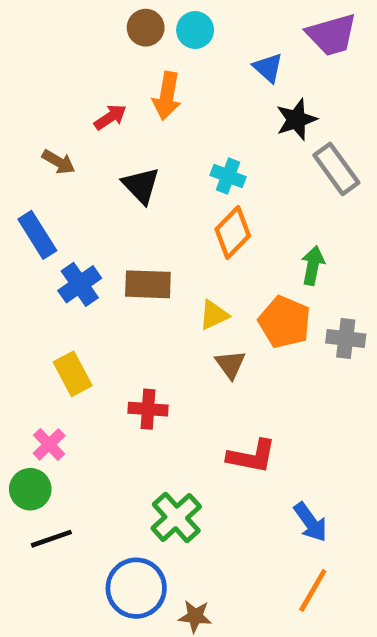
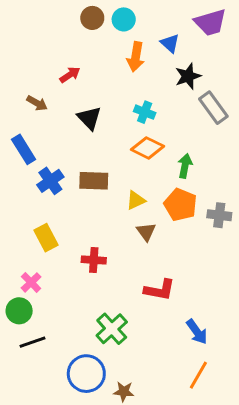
orange arrow: (167, 96) -> (136, 57), moved
orange diamond: (233, 233) -> (148, 148), turned 72
green arrow: (313, 265) -> (185, 166), moved

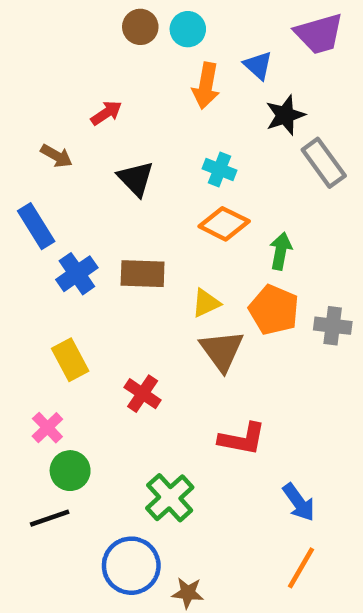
brown triangle: (146, 232) -> (222, 351), size x1.5
red cross: (94, 260) -> (143, 394), turned 30
green circle: (19, 311) -> (70, 471), moved

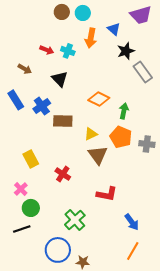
red arrow: (106, 113) -> (47, 50), turned 56
cyan cross: (220, 170) -> (68, 51), moved
blue cross: (77, 274) -> (42, 106), moved

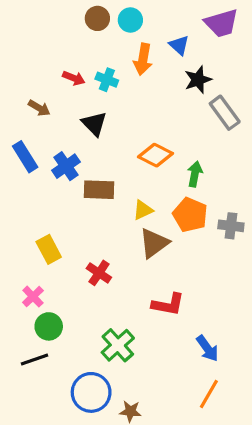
brown triangle: (98, 155) -> (154, 243), turned 30

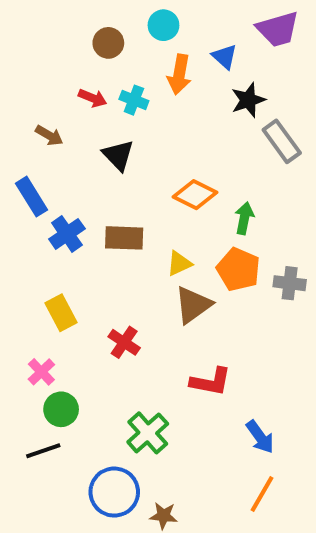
brown circle: (97, 18) -> (108, 43), moved
blue cross: (66, 166) -> (67, 234), moved

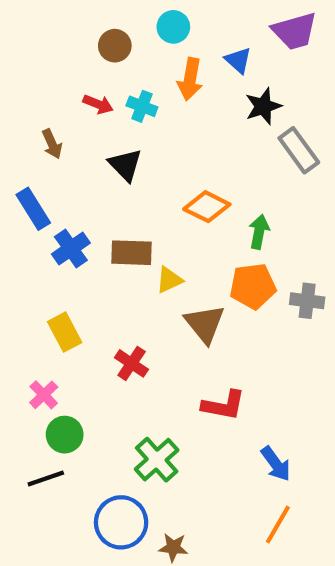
brown arrow: (49, 135) -> (52, 144), turned 36
yellow triangle: (179, 264) -> (169, 280), moved
orange pentagon: (238, 269) -> (253, 286), turned -30
brown triangle: (193, 305) -> (205, 324), turned -33

